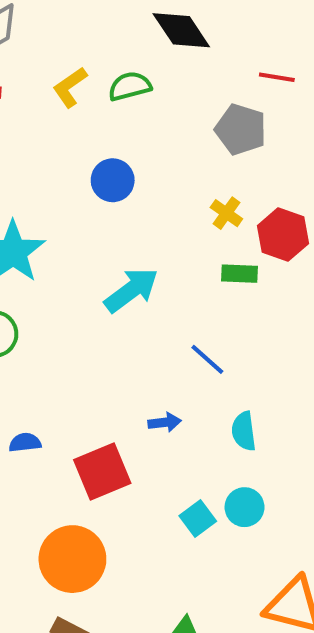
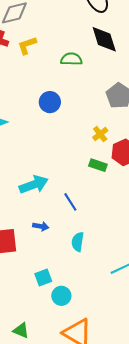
yellow L-shape: (70, 87) -> (27, 45), moved
cyan arrow: (131, 290) -> (34, 185), moved
cyan circle: (245, 507) -> (61, 296), moved

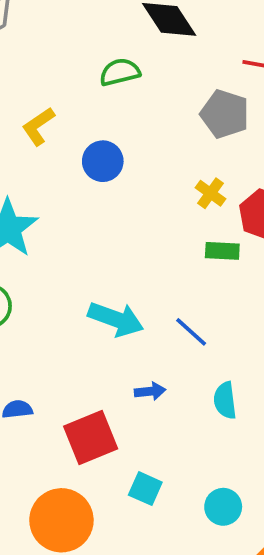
yellow L-shape: (27, 45) -> (38, 126), moved
cyan arrow: (34, 185) -> (116, 319), turned 56
cyan square: (43, 277) -> (145, 489), moved, turned -30

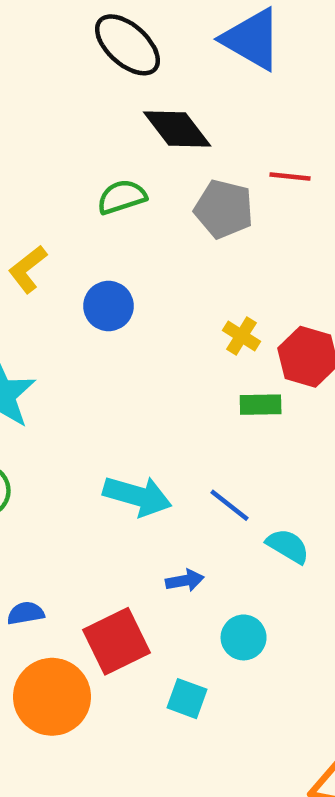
gray pentagon: (225, 114) -> (224, 209), moved
cyan semicircle: (225, 400) -> (288, 546), moved, turned 132
cyan circle: (223, 507) -> (244, 637), moved
orange circle: (61, 520) -> (52, 697), moved

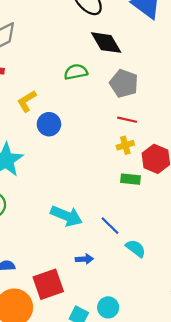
red line: (290, 176) -> (127, 120), moved
blue circle: (108, 306) -> (49, 124), moved
yellow cross: (241, 336) -> (125, 145), turned 35
cyan circle: (244, 637) -> (108, 307), moved

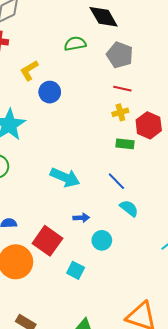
blue line: (110, 226) -> (116, 181), moved
red square: (48, 284) -> (47, 241), turned -36
cyan circle: (108, 307) -> (102, 240), moved

